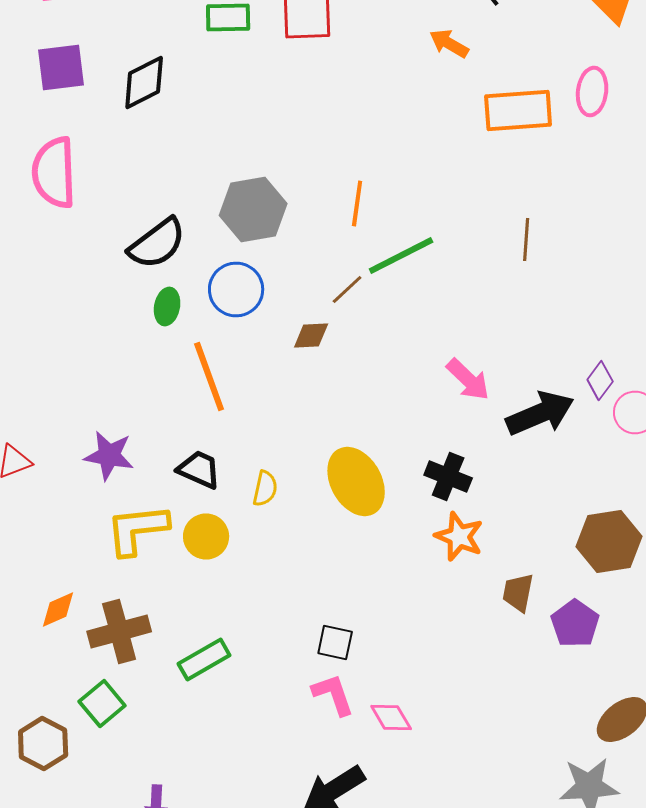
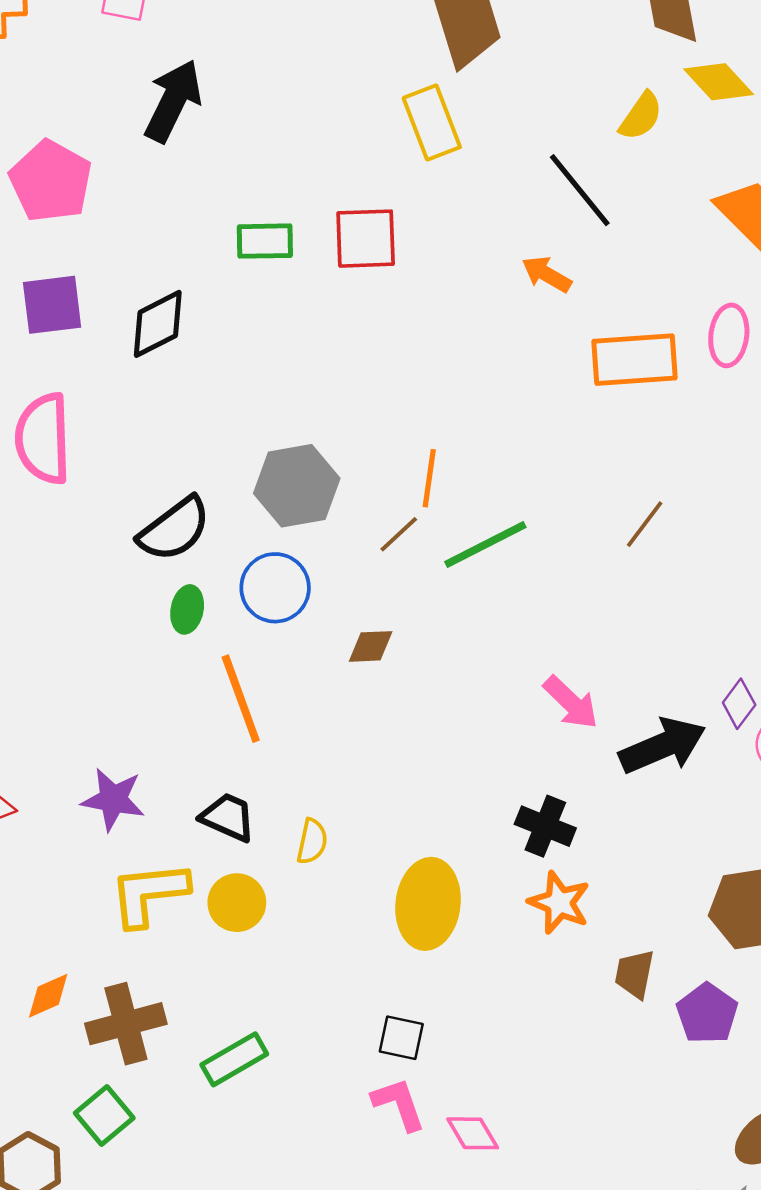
brown line: (526, 240) -> (645, 524), turned 33
brown line: (347, 290) -> (399, 534), moved
yellow ellipse: (356, 482) -> (428, 904), moved, turned 36

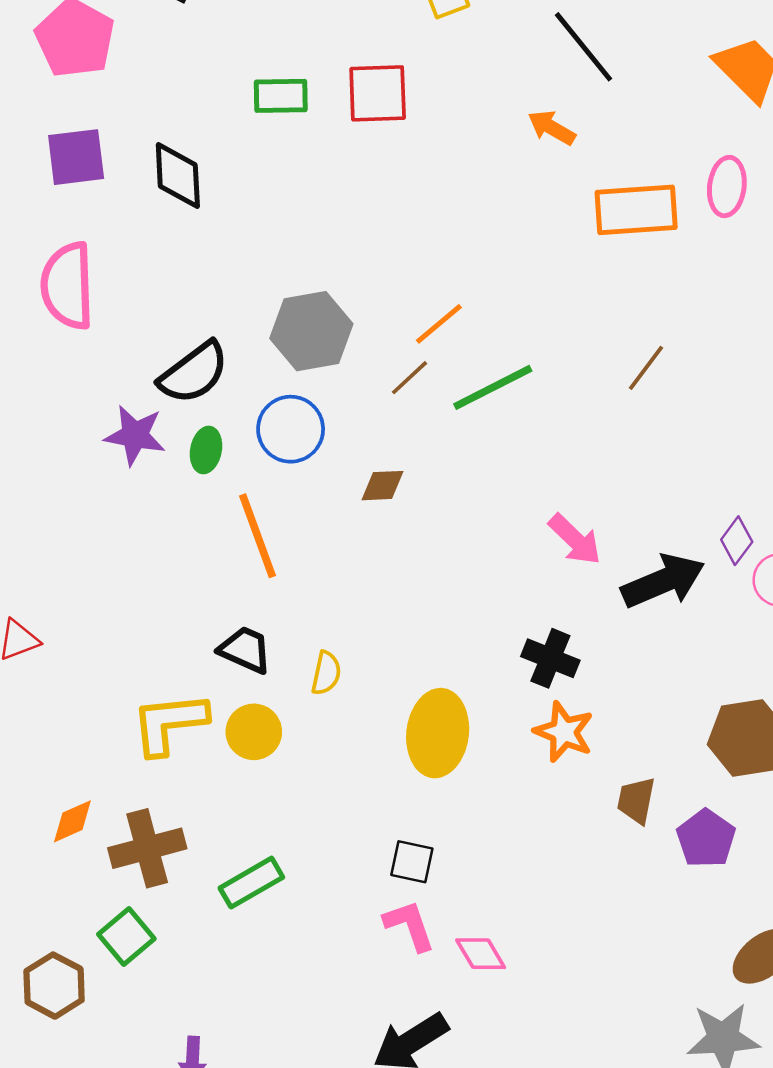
black diamond: (158, 324) -> (178, 175), turned -66
orange line: (429, 478) -> (439, 324), turned 42
purple star: (113, 799) -> (135, 435), moved

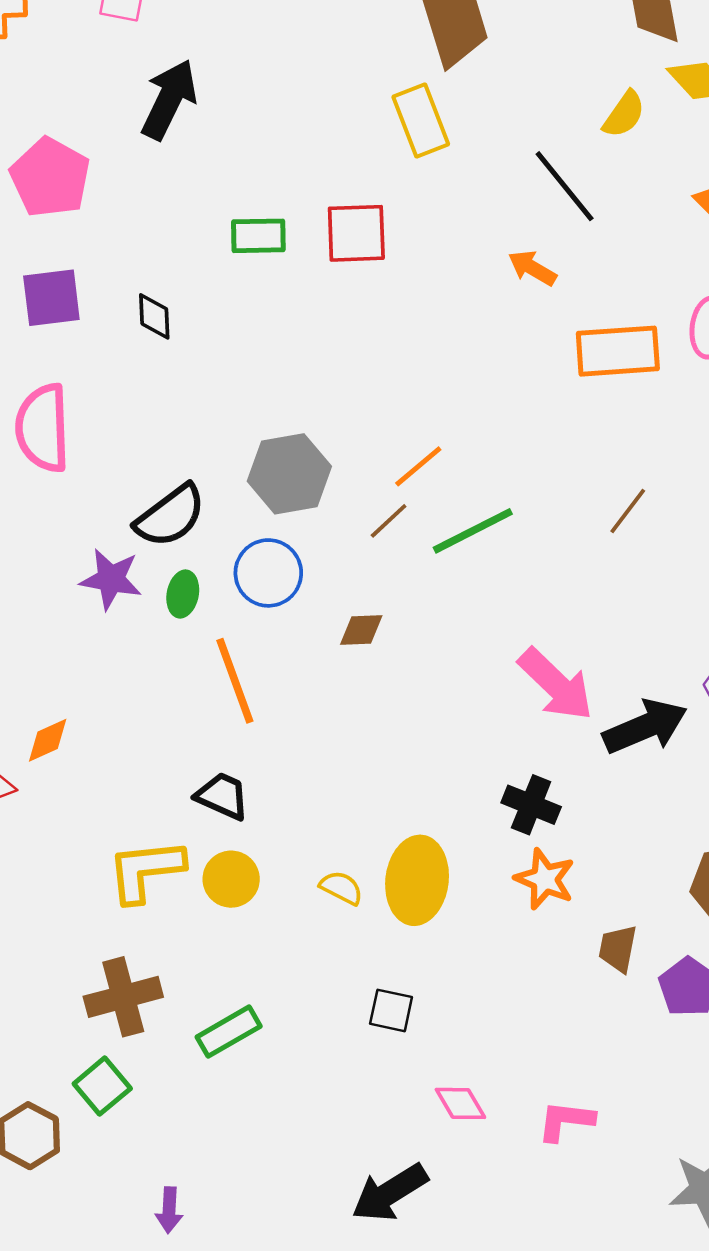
black diamond: (178, 175) -> (154, 316), size x0.7
pink arrow: (575, 539) -> (556, 684), size x1.4
yellow semicircle: (326, 673) -> (341, 888), moved, turned -75
orange diamond: (72, 821) -> (48, 740), moved
pink L-shape: (409, 925) -> (566, 1121), moved, turned -64

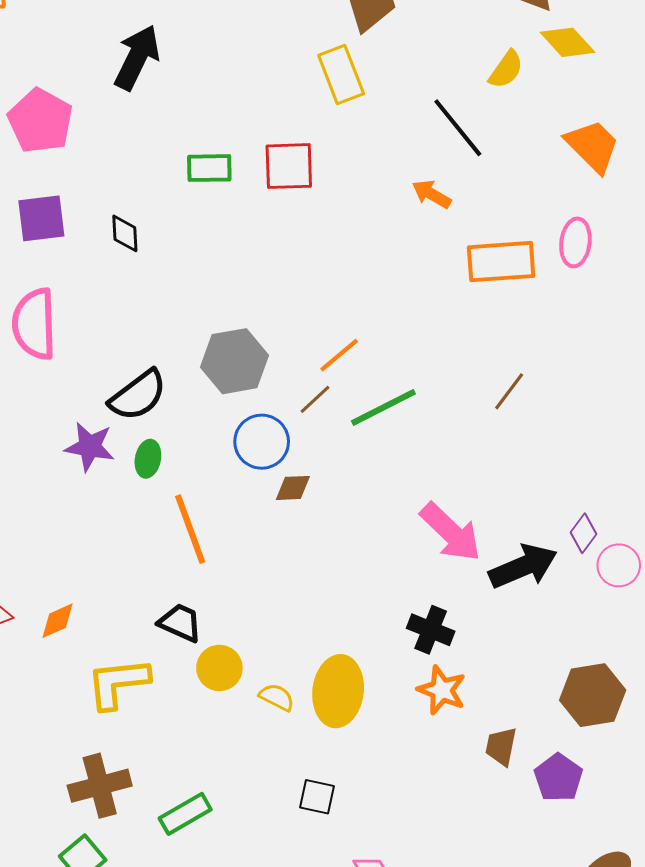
blue circle: (268, 573) -> (262, 442), moved
orange diamond: (48, 740) -> (57, 621), moved
yellow circle: (231, 879) -> (219, 668), moved

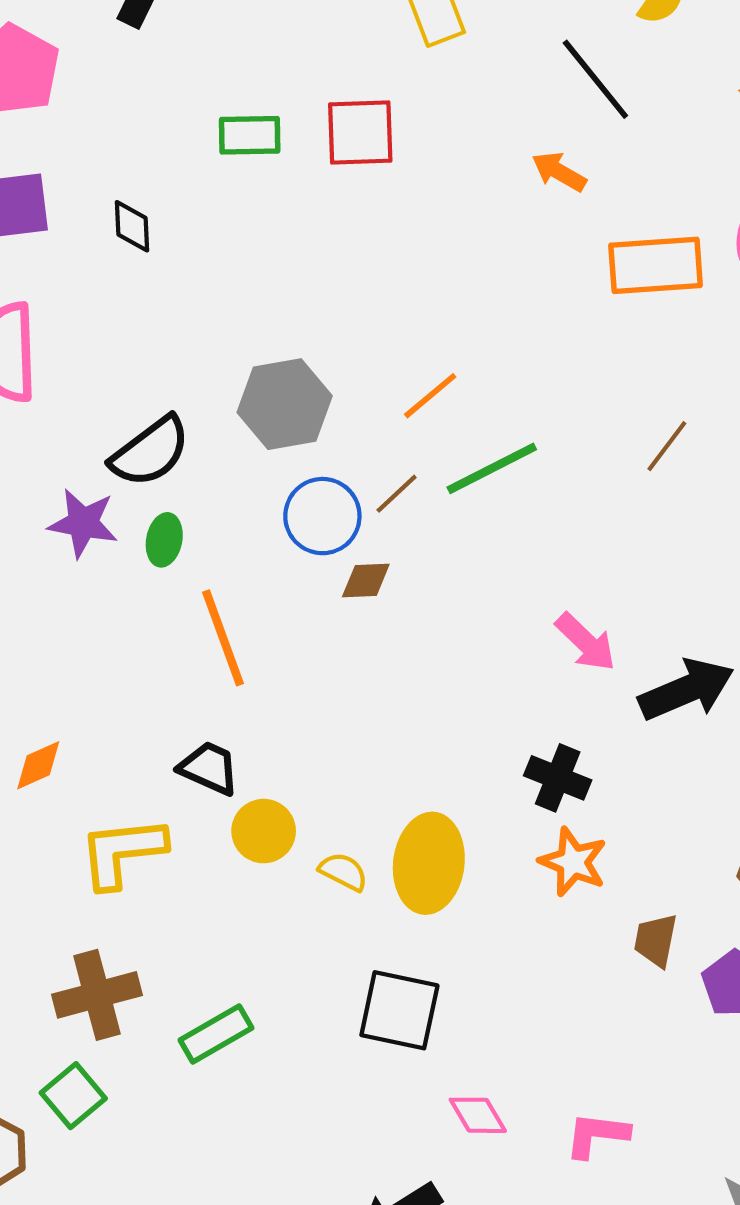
brown line: (315, 399) -> (397, 494), moved
pink arrow: (451, 532) -> (586, 642), size x0.7
black square: (317, 797) -> (399, 1010), size x1.6

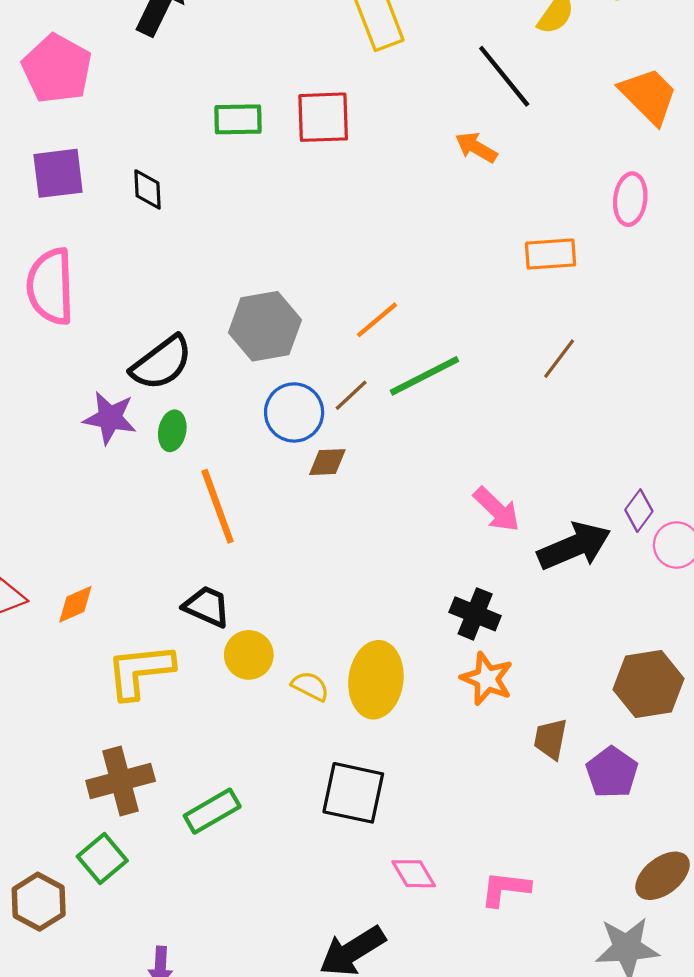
orange rectangle: (656, 265) -> (550, 254), moved, size x0.7

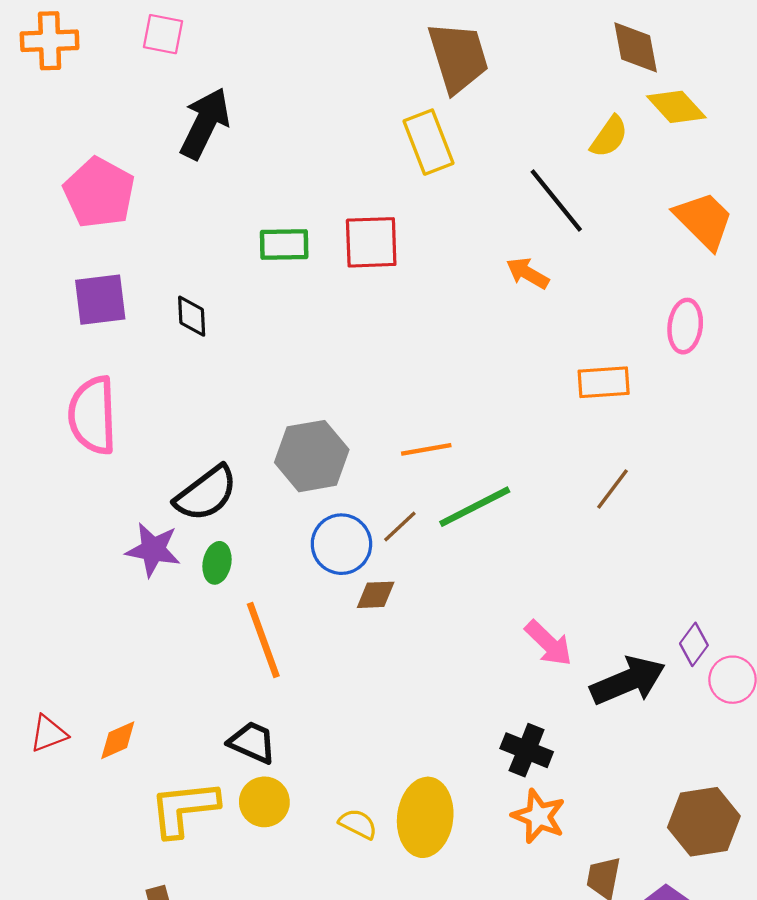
orange line: (377, 320) -> (426, 449), turned 30
yellow circle: (249, 655) -> (264, 802), moved

